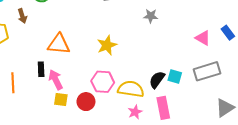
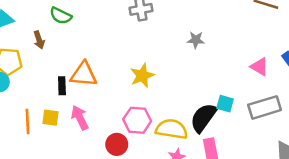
black rectangle: (41, 69) -> (62, 86), moved
cyan square: (175, 77) -> (225, 104), moved
black semicircle: (157, 80) -> (203, 118), size x1.4
yellow square: (61, 99) -> (50, 118), moved

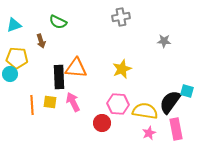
black rectangle: (62, 86) -> (59, 77), size x1.6

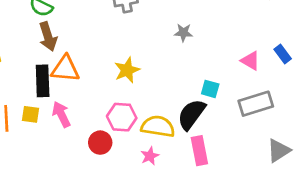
brown arrow: (41, 41) -> (48, 37), moved, size x1.5
cyan square: (187, 91) -> (210, 89), moved
pink star: (149, 133) -> (150, 156), moved

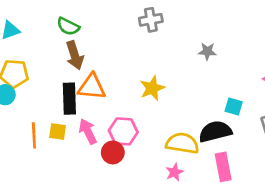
black semicircle: (191, 114) -> (215, 131), turned 40
pink hexagon: (122, 117) -> (123, 131), moved
red circle: (100, 143) -> (113, 152), moved

